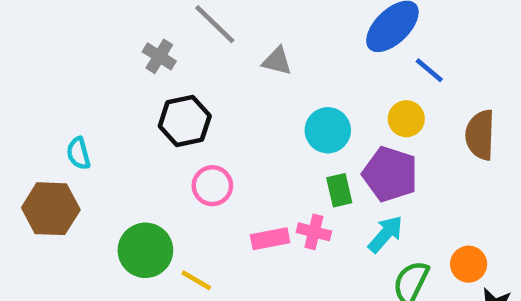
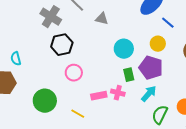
gray cross: (159, 56) -> (51, 17), size x1.5
yellow line: (196, 280) -> (78, 114), moved

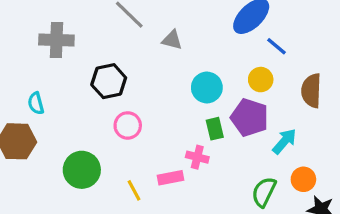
gray cross: (51, 17) -> (56, 40), moved, turned -30
cyan arrow: (149, 94) -> (284, 141), moved
pink rectangle: (99, 96) -> (170, 178), moved
yellow line: (78, 114) -> (134, 190), turned 32

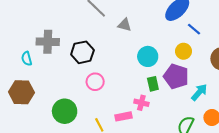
gray cross: (56, 40) -> (48, 42), moved
cyan semicircle: (36, 103) -> (27, 59), moved

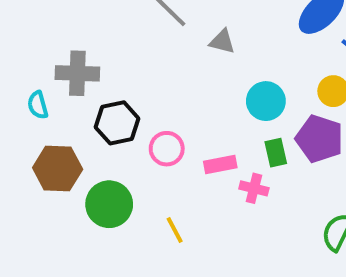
black hexagon: (82, 52) -> (117, 123), moved
brown hexagon: (21, 92) -> (58, 168), moved
pink rectangle: (124, 116) -> (220, 165), moved

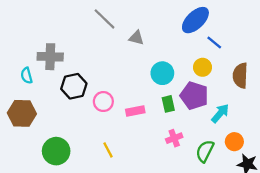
brown hexagon: (58, 168) -> (22, 113), moved
pink cross: (254, 188) -> (174, 138), moved, turned -35
green circle: (109, 204) -> (56, 151), moved

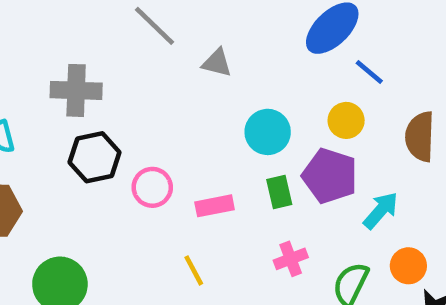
gray cross: (50, 57) -> (76, 90), moved
yellow line: (108, 150) -> (194, 270), moved

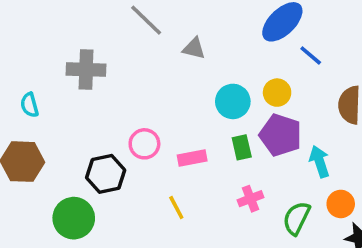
yellow circle: (346, 120) -> (277, 93), moved
black hexagon: (95, 157) -> (106, 174), moved
cyan arrow: (381, 210) -> (319, 162), turned -60

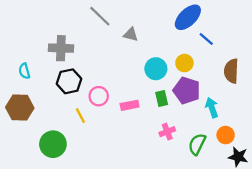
black hexagon: (106, 174) -> (69, 81), moved
yellow line: (176, 208) -> (80, 116), moved

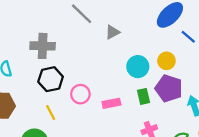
gray triangle: (131, 34) -> (113, 32), turned -42
yellow line: (80, 116) -> (51, 112), moved

